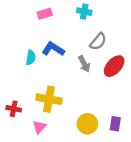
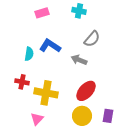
gray arrow: (84, 64) -> (79, 60), turned 140
red ellipse: (114, 66) -> (86, 91), moved
red cross: (14, 109) -> (22, 82), moved

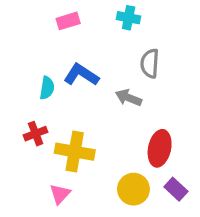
gray semicircle: (92, 39) -> (150, 63), turned 144
red cross: (22, 82) -> (36, 134), turned -32
red ellipse: (86, 91) -> (160, 148), moved, turned -30
purple rectangle: (108, 116) -> (176, 189), turned -56

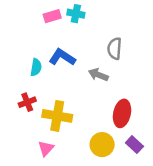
cyan cross: (129, 18) -> (76, 14), moved

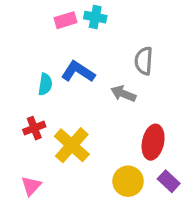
yellow cross: (57, 116) -> (72, 145), turned 32
pink triangle: (46, 148) -> (31, 186), moved

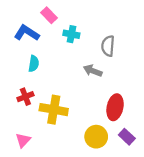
cyan cross: (95, 17) -> (71, 34), moved
pink rectangle: (66, 20) -> (49, 15), turned 63
blue L-shape: (78, 72) -> (27, 33), moved
yellow cross: (72, 145) -> (54, 110), turned -32

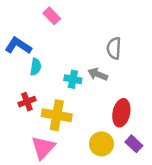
blue L-shape: (27, 33) -> (18, 46), moved
cyan cross: (71, 34) -> (73, 79), moved
pink triangle: (23, 140) -> (43, 148), moved, size x1.5

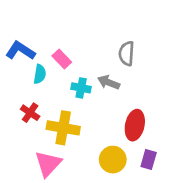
pink rectangle: (52, 16) -> (62, 59), moved
red cross: (27, 102) -> (30, 113), turned -35
purple rectangle: (134, 144) -> (149, 160), turned 63

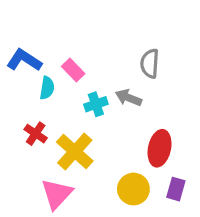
cyan cross: (81, 88) -> (96, 104), turned -30
yellow cross: (63, 128) -> (75, 152), turned 32

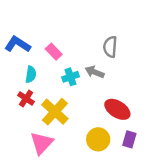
cyan semicircle: (47, 88) -> (31, 74), moved
red ellipse: (160, 148) -> (117, 109), turned -70

